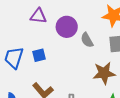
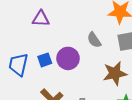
purple circle: (67, 27) -> (68, 58), moved

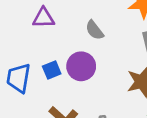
gray semicircle: (94, 40) -> (95, 30), moved

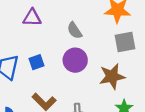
purple circle: (81, 66) -> (75, 60), moved

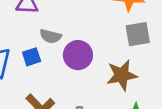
gray semicircle: (75, 30) -> (51, 36), moved, turned -42

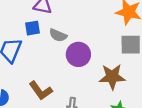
blue square: (32, 57) -> (32, 28), moved

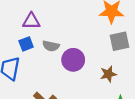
brown star: (112, 77) -> (108, 74), size x0.7

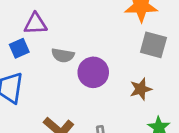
gray square: (120, 41) -> (153, 45), turned 30
blue square: (26, 44) -> (19, 48), moved

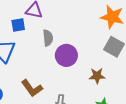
gray semicircle: (63, 55) -> (48, 38), turned -119

